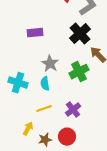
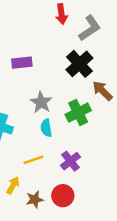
cyan semicircle: (45, 84) -> (46, 128), moved

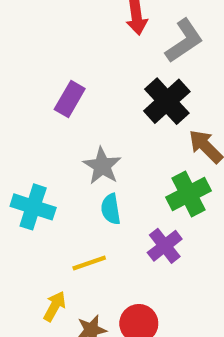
purple rectangle: (22, 63) -> (70, 99), turned -54
green cross: (78, 113) -> (188, 194), moved
purple cross: (71, 161) -> (165, 246), moved

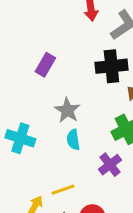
black cross: (167, 101) -> (111, 66), turned 36
yellow line: (89, 263) -> (63, 190), moved

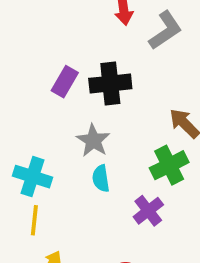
black cross: (111, 66) -> (110, 84), moved
yellow line: (63, 190) -> (34, 220), moved, turned -65

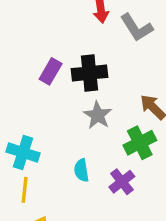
gray L-shape: (165, 30) -> (137, 28), turned 92
gray star: (93, 141) -> (98, 115), moved
cyan semicircle: (101, 178) -> (81, 170), moved

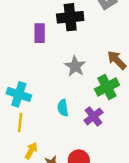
purple rectangle: (51, 71) -> (40, 33), turned -30
black cross: (89, 73) -> (70, 17), moved

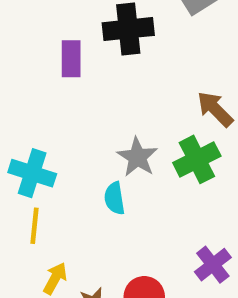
gray star: (75, 66) -> (137, 157), moved
purple cross: (93, 116) -> (213, 265), moved

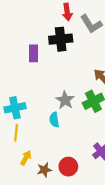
cyan cross: (32, 173) -> (15, 108), turned -30

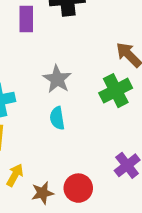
gray star: (65, 100) -> (57, 79), moved

